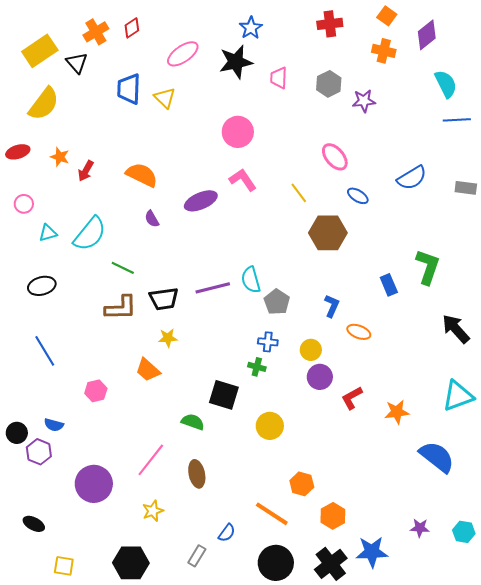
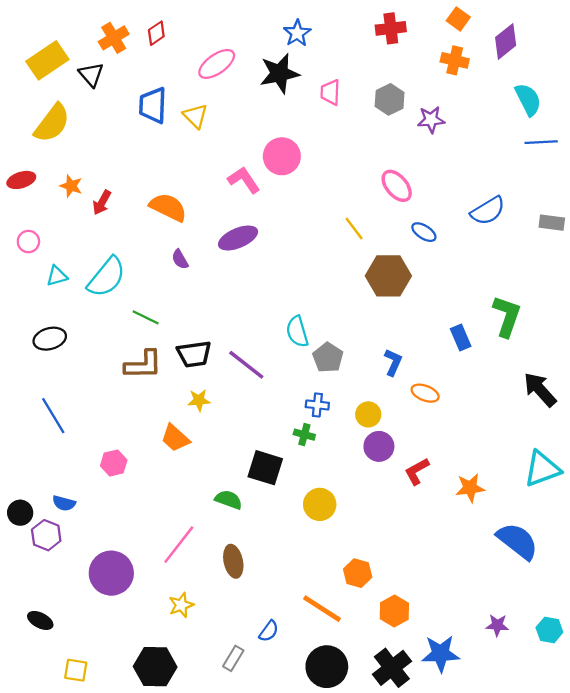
pink L-shape: (243, 180) -> (244, 180), moved
purple line: (213, 288) -> (246, 365), moved, turned 52

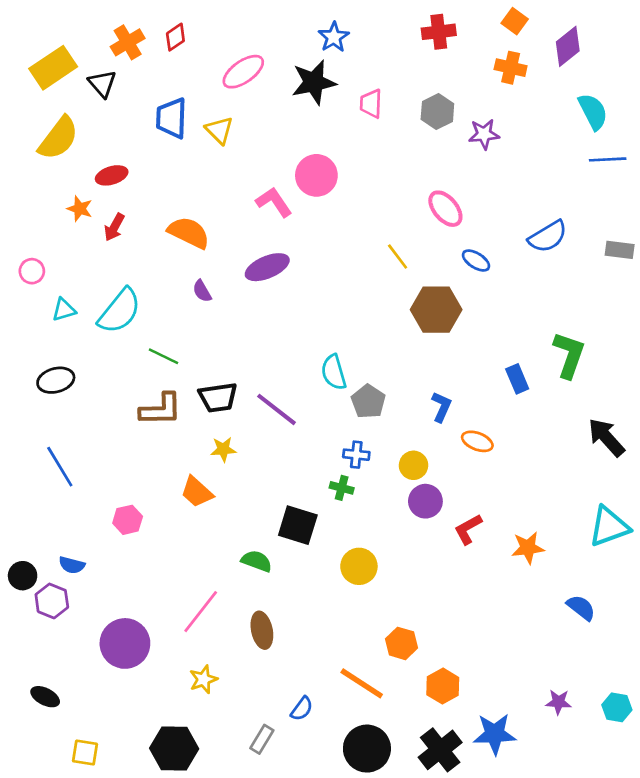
red ellipse: (21, 180) -> (112, 175), moved
blue semicircle: (517, 541) -> (581, 608), size x0.6

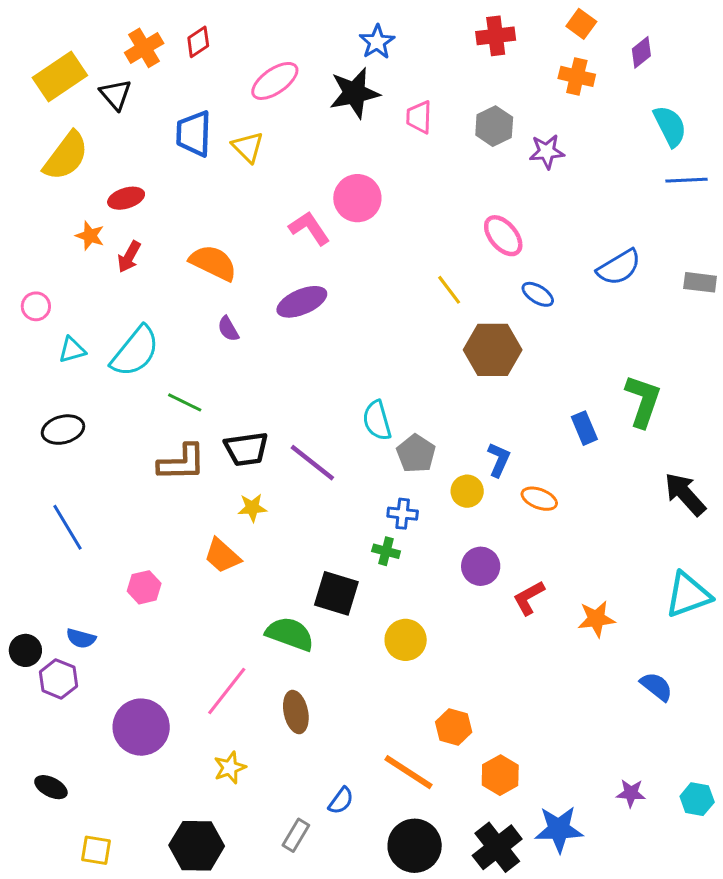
purple diamond: (568, 46) -> (641, 52), size x0.7
yellow circle: (413, 465) -> (467, 491), moved
green semicircle: (257, 561) -> (290, 634), size x1.4

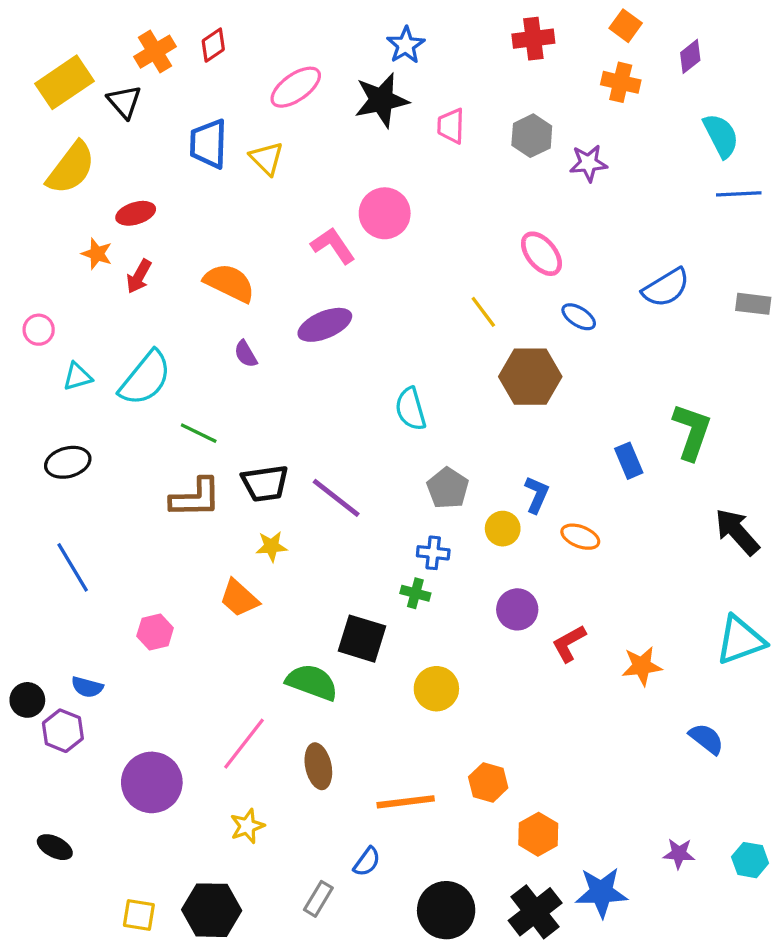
cyan semicircle: (377, 421) -> (411, 409), moved
orange line: (409, 772) -> (406, 802), moved, turned -40
yellow square: (96, 850) -> (139, 915), moved

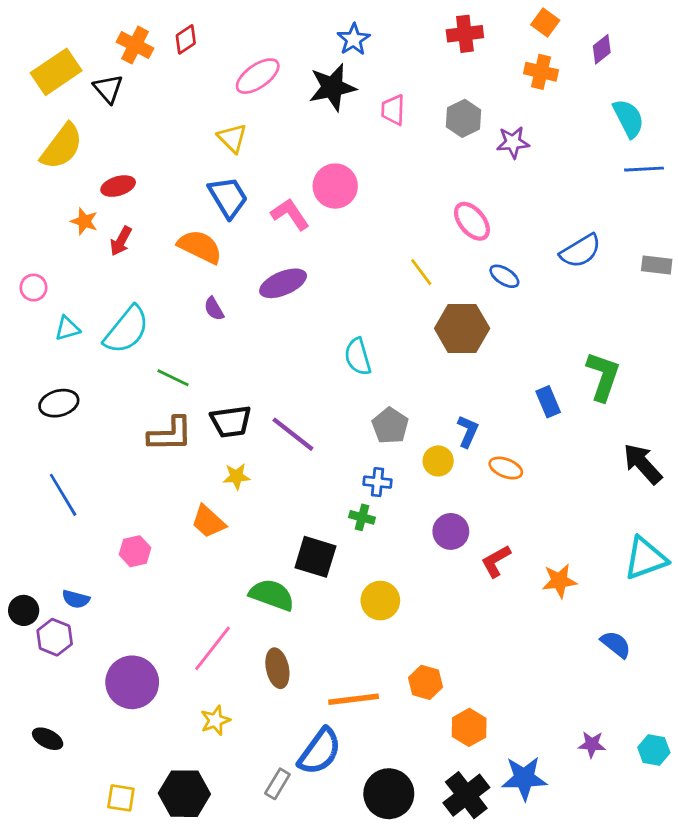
orange cross: (155, 52) -> (135, 45), turned -32
blue trapezoid: (208, 144) -> (228, 197), moved, turned 147
blue semicircle: (367, 862) -> (320, 751), size x1.8

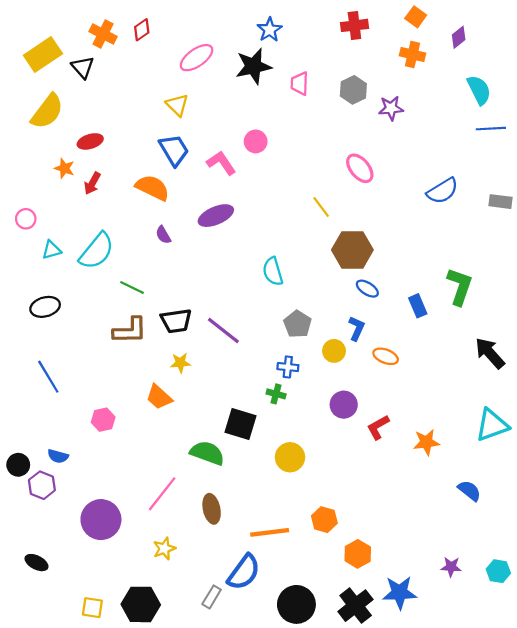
pink circle: (335, 186) -> (256, 141), size x0.7
blue ellipse: (504, 276) -> (367, 289), moved

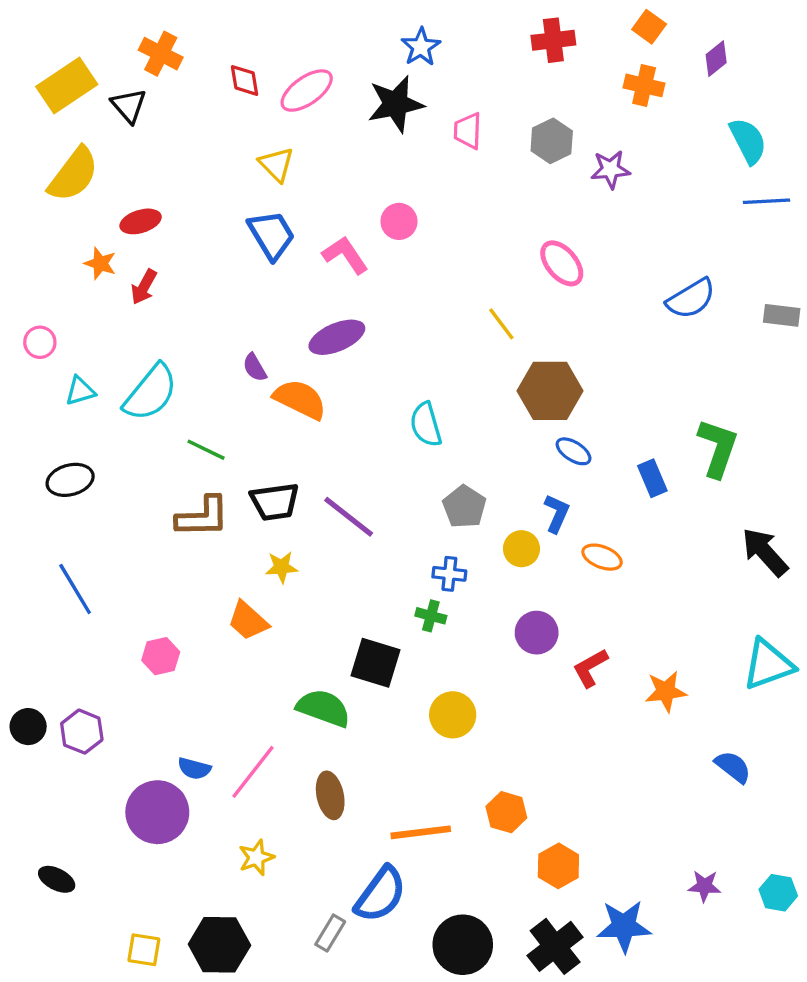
red diamond: (142, 30) -> (245, 80), moved, turned -65
orange semicircle: (152, 188) -> (300, 399), moved
blue semicircle: (58, 456) -> (194, 769), moved
purple hexagon: (42, 485) -> (82, 732), moved

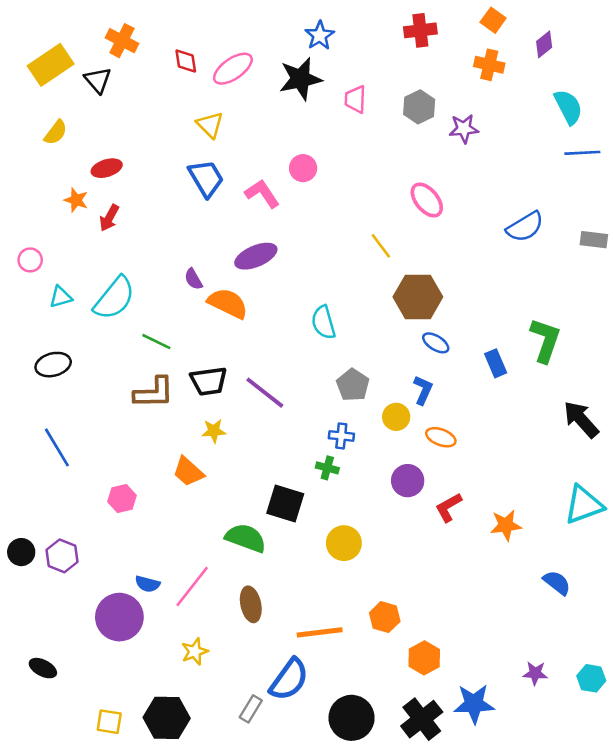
yellow semicircle: (73, 174) -> (56, 132), size x0.6
orange ellipse: (602, 557) -> (441, 437), moved

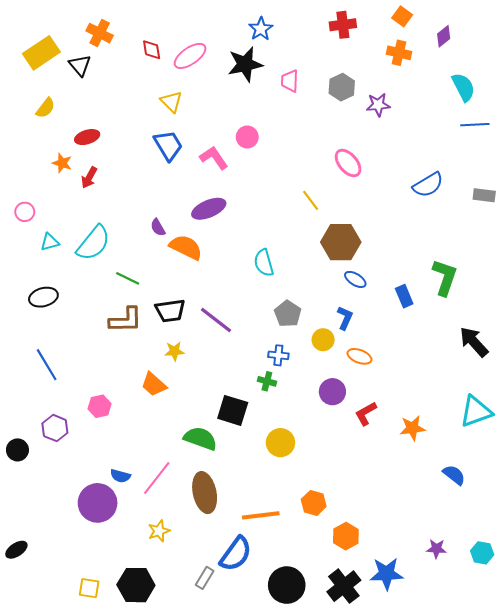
purple hexagon: (62, 556) -> (55, 428), moved
brown ellipse: (251, 604) -> (205, 493), size x1.4
black ellipse: (43, 668) -> (16, 550), moved, turned -60

